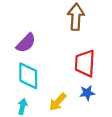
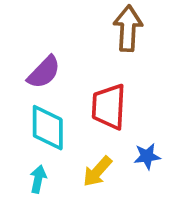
red trapezoid: (85, 63) -> (109, 107), moved

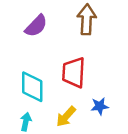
purple semicircle: (44, 72) -> (36, 26), moved

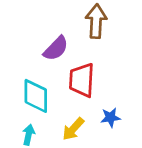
purple semicircle: (36, 26) -> (56, 48), moved

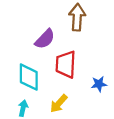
blue star: (110, 117) -> (99, 84), moved

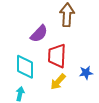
yellow arrow: (59, 104) -> (58, 82), moved

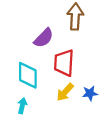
blue star: (86, 73) -> (90, 93), moved

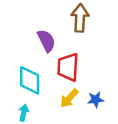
purple semicircle: (44, 38) -> (46, 41), turned -70

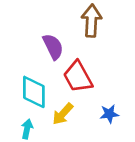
red trapezoid: (68, 67) -> (78, 77), turned -32
yellow arrow: (69, 98) -> (63, 114), moved

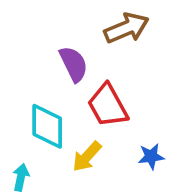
brown arrow: (91, 21) -> (127, 28), turned 64
cyan arrow: (27, 129) -> (21, 177), moved

